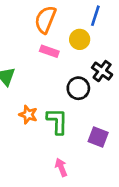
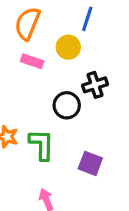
black cross: (102, 71) -> (95, 85), turned 36

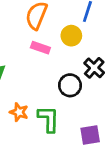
black cross: (95, 85) -> (94, 68), turned -30
purple square: (90, 163) -> (90, 135), turned -30

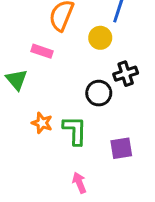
pink rectangle: (40, 48) -> (42, 51), moved
black cross: (94, 68) -> (126, 74), turned 30

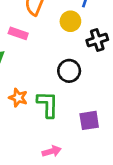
black cross: (126, 74) -> (97, 40), moved
pink arrow: (79, 183) -> (52, 151), turned 96

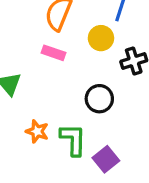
pink rectangle: (18, 33) -> (53, 53), moved
purple square: (89, 120) -> (106, 159), moved, turned -30

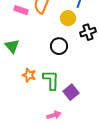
pink rectangle: (53, 53) -> (21, 10), moved
black circle: (99, 99) -> (59, 46), moved

